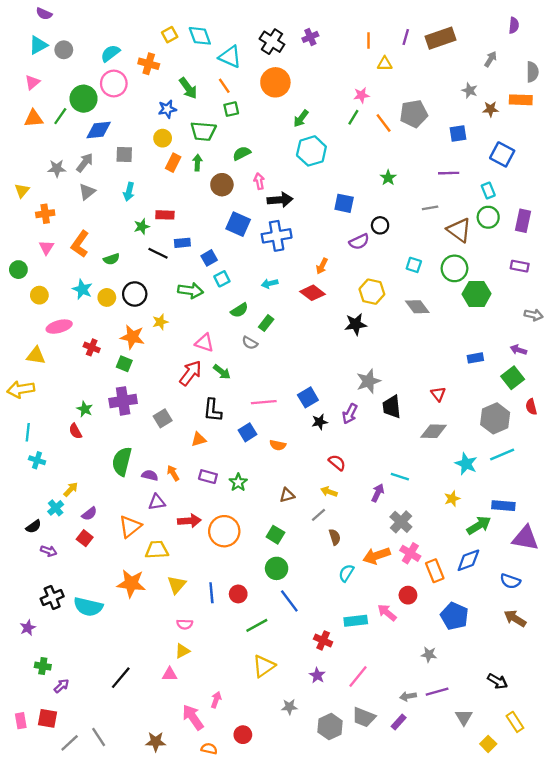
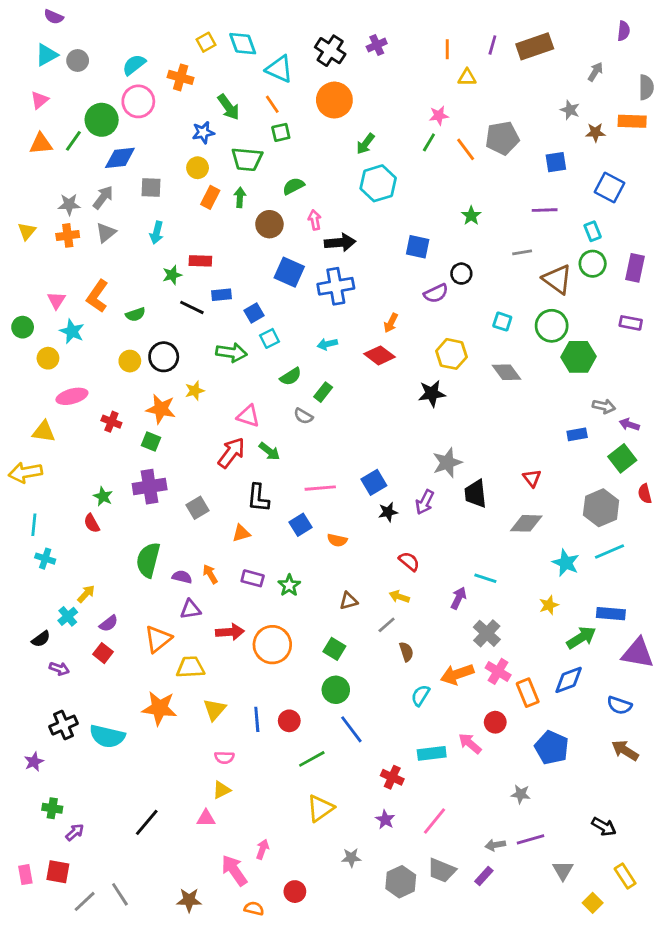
orange cross: (45, 214) -> (68, 235), moved
cyan star: (82, 289) -> (72, 331), moved
gray arrow: (534, 315) -> (604, 406), moved

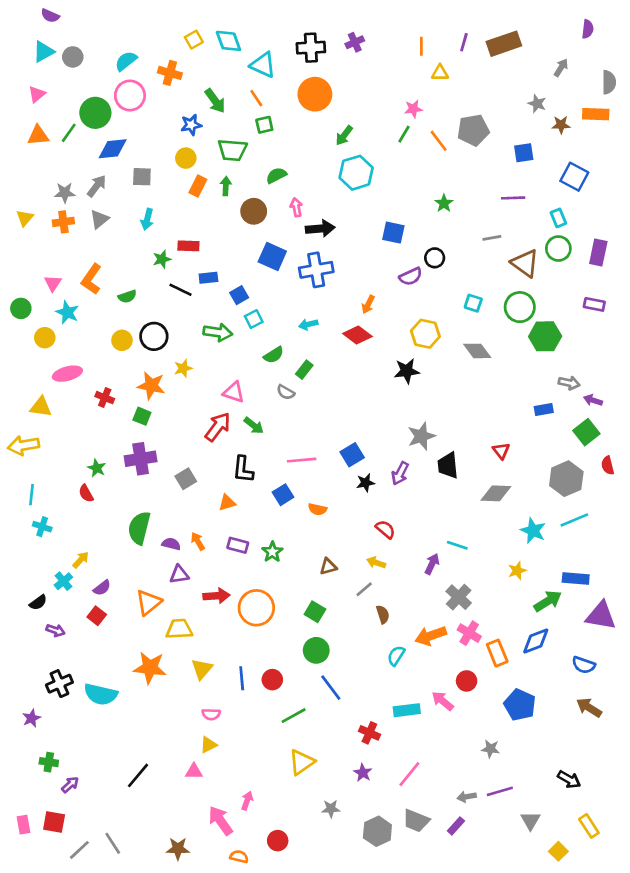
black cross: (330, 51) -> (311, 48), turned -36

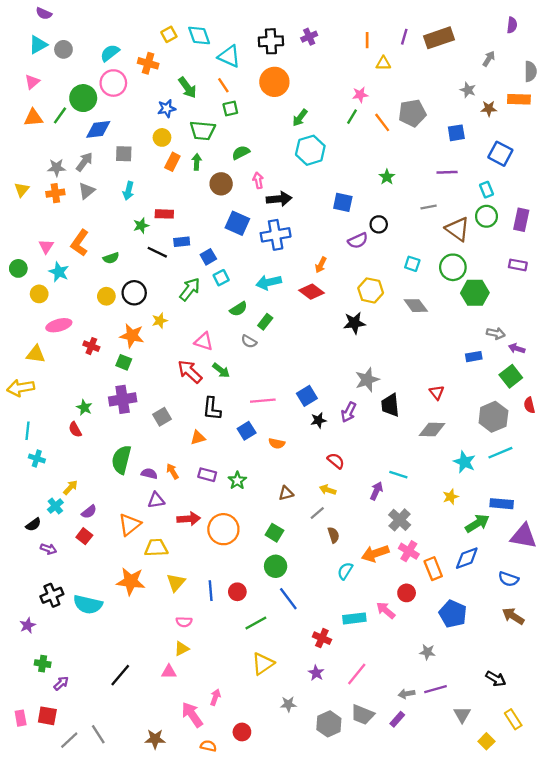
cyan arrow: (308, 324) -> (269, 282), size x1.5
green arrow: (218, 332) -> (190, 289), turned -60
red arrow: (218, 427) -> (190, 372), turned -84

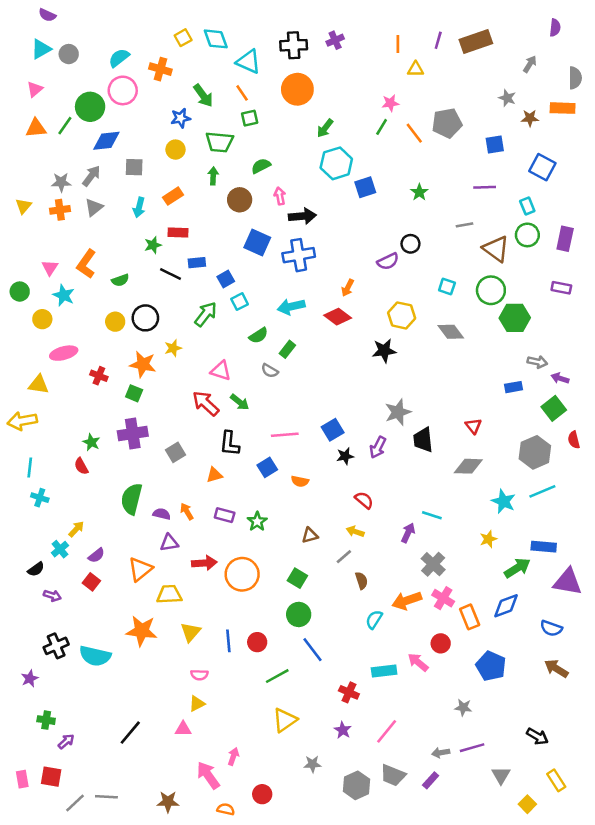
orange rectangle: (172, 162) -> (173, 196), moved, turned 30
blue square: (343, 202) -> (365, 187), moved, turned -30
gray line: (98, 734) -> (106, 797), turned -54

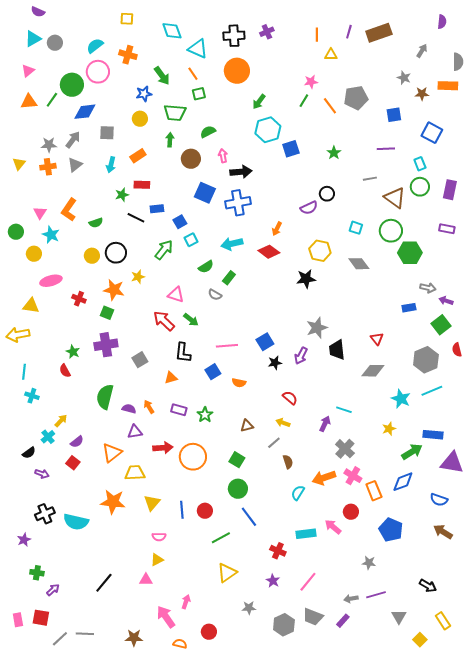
yellow square: (183, 38) -> (127, 19), moved, turned 32

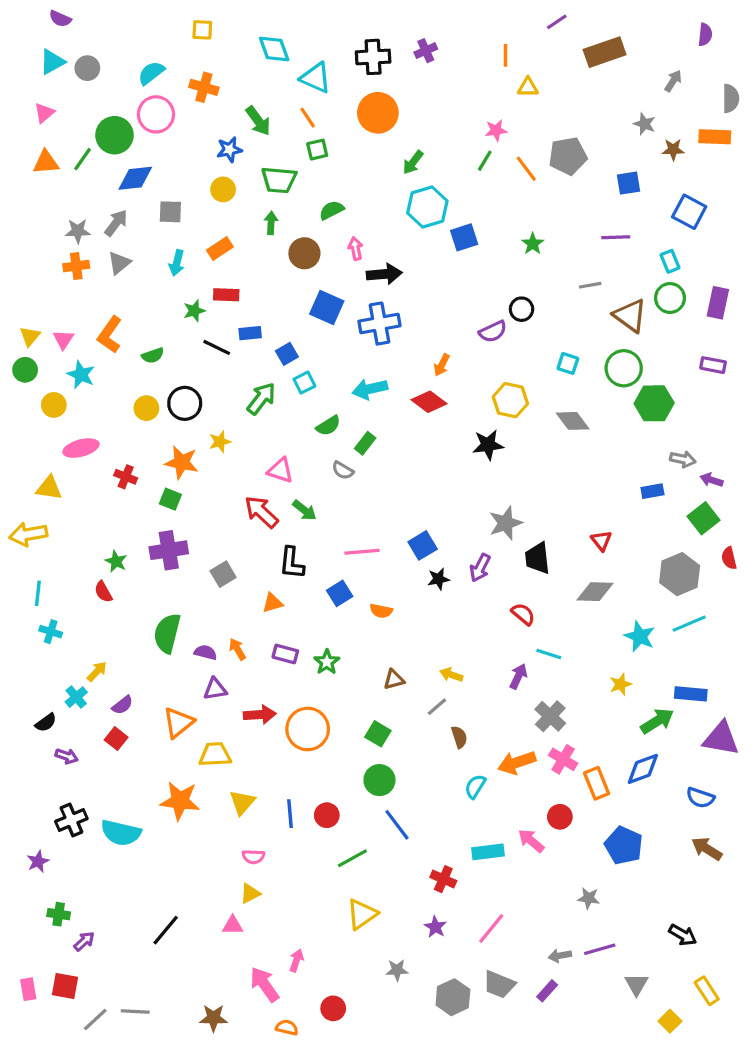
purple line: (349, 32) -> (557, 22), moved, turned 40
yellow triangle: (19, 164) -> (30, 336), moved
red semicircle: (290, 398) -> (523, 614), moved

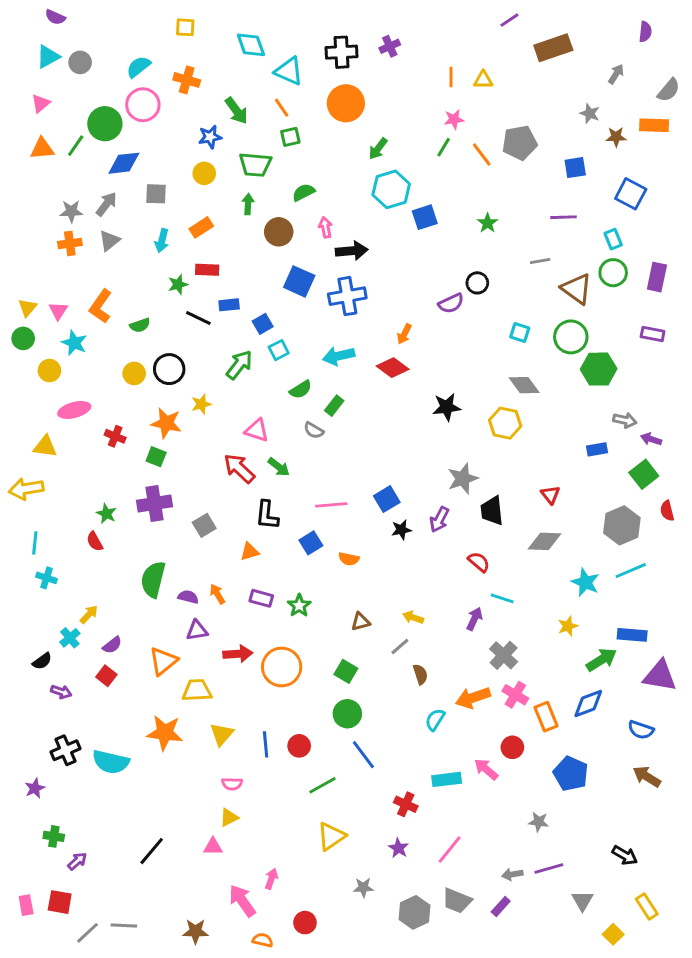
orange line: (506, 55) -> (451, 77), moved
gray semicircle: (731, 98) -> (669, 90), turned 40
yellow hexagon: (510, 400) -> (505, 423), moved

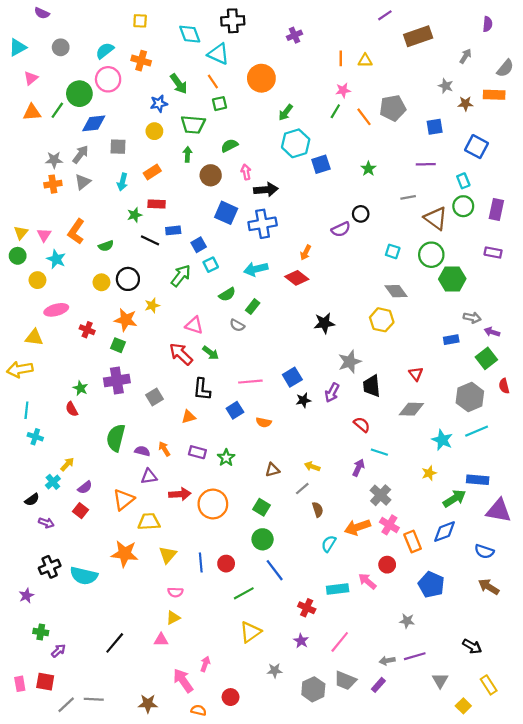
black cross: (342, 52) -> (233, 21), moved
cyan triangle: (48, 57) -> (18, 47), moved
black star: (447, 407) -> (324, 323), moved

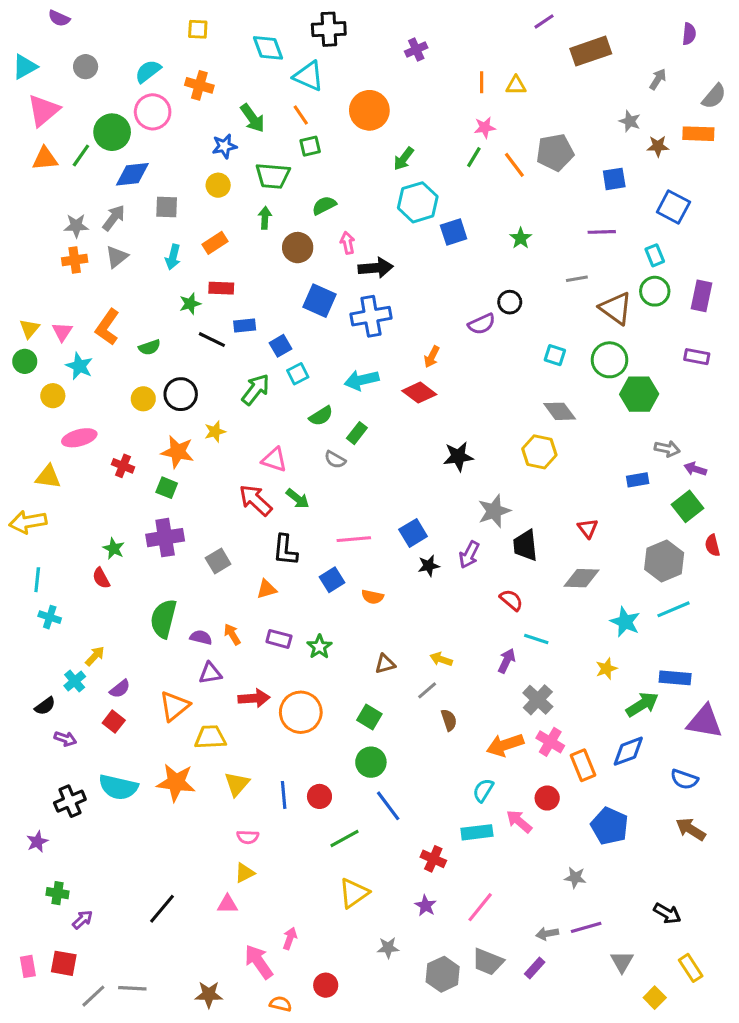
pink triangle: (31, 78) -> (43, 110), size x1.6
cyan semicircle: (329, 544) -> (483, 790), moved
cyan semicircle: (84, 576) -> (118, 787), moved

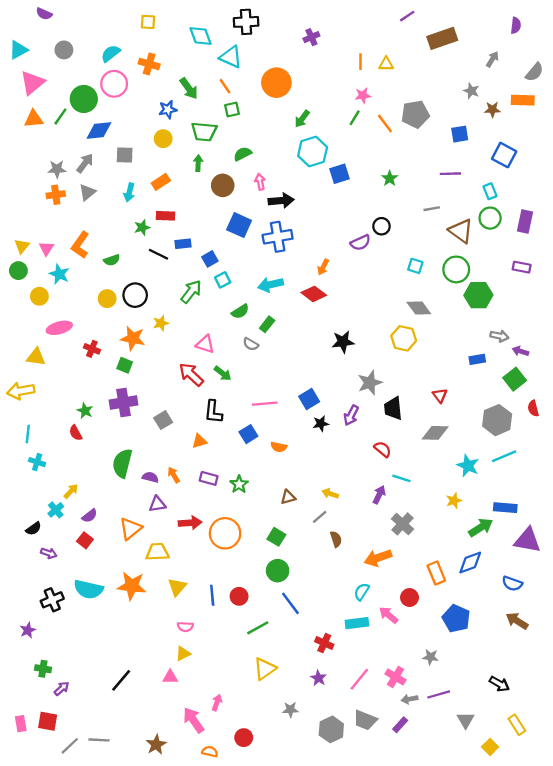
pink cross: (550, 742) -> (395, 677), moved
brown star: (209, 994) -> (156, 745), turned -30

